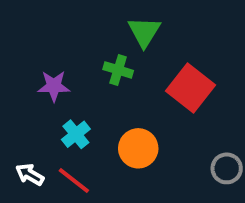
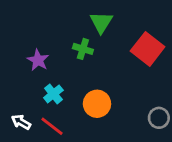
purple star: (54, 86) -> (38, 60), turned 30
red square: (190, 88) -> (148, 49), moved

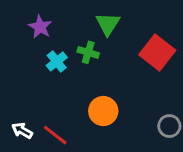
purple star: (38, 60) -> (40, 27), moved
cyan cross: (53, 94) -> (57, 61), moved

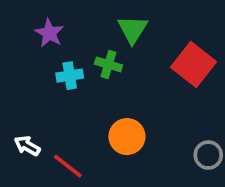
cyan cross: (57, 61) -> (70, 76), turned 30
white arrow: (22, 131) -> (27, 146), moved

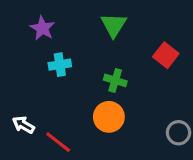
green cross: (108, 64) -> (115, 80), moved
red square: (193, 64) -> (166, 55), size x0.7

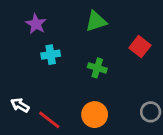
green triangle: (114, 25) -> (96, 21), turned 40
orange circle: (109, 117) -> (95, 115), moved

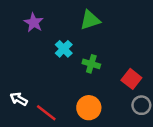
red square: (140, 47) -> (131, 79), moved
cyan cross: (51, 55) -> (64, 49), moved, turned -36

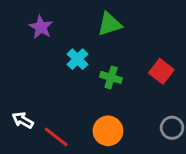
red square: (131, 79) -> (161, 71), moved

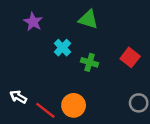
green triangle: (109, 24) -> (88, 19), turned 35
orange circle: (108, 131) -> (74, 105), moved

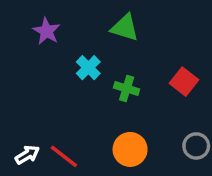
white arrow: (18, 97) -> (27, 155), moved, turned 119
orange circle: (74, 105) -> (130, 149), moved

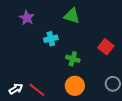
cyan cross: (88, 68) -> (51, 39), turned 32
green cross: (127, 89) -> (73, 59), moved

